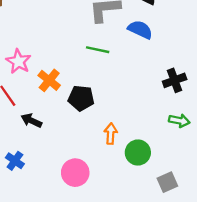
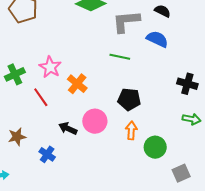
black cross: (175, 80) -> (187, 84), turned 36
black pentagon: (81, 98) -> (129, 99), moved
black arrow: (31, 121) -> (68, 128), moved
pink circle: (75, 173) -> (95, 121), moved

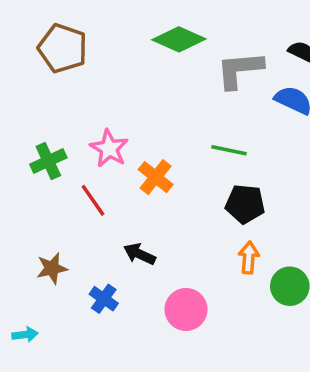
green line: (120, 57) -> (229, 150), moved
pink circle: (95, 121) -> (186, 309), moved

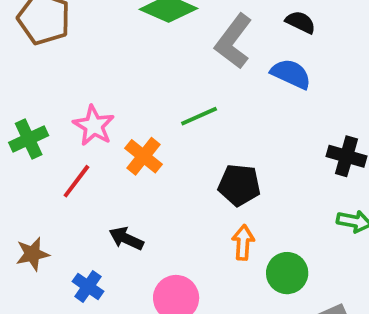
gray L-shape: (240, 70) -> (233, 41), turned -48
green line: (229, 150) -> (199, 116), moved, turned -36
red line: (93, 200) -> (76, 181), turned 72

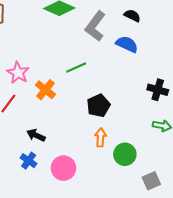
black pentagon: (239, 185) -> (98, 106), turned -30
blue cross: (88, 286) -> (29, 161), moved

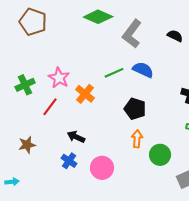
black semicircle: (132, 16) -> (175, 36), moved
blue semicircle: (127, 44) -> (143, 70), moved
black pentagon: (98, 106) -> (135, 109), turned -30

